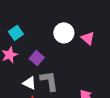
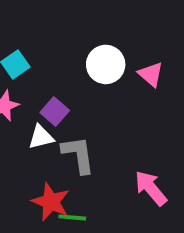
white triangle: (29, 83) -> (41, 137), moved, turned -40

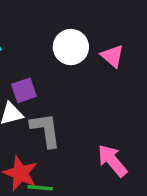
purple square: (55, 112) -> (24, 90), turned 30

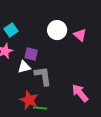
purple square: (24, 90) -> (31, 54), turned 32

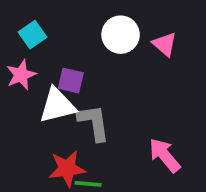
white triangle: (24, 67) -> (57, 105), size x1.5
red star: (29, 100) -> (67, 169), turned -30

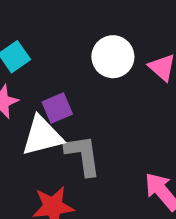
purple square: (71, 81) -> (57, 108), turned -36

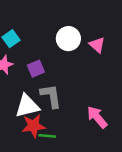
white triangle: (42, 136) -> (27, 106), moved

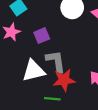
red star: (33, 126) -> (64, 80), moved

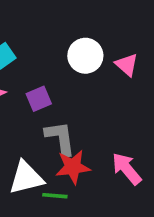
white triangle: (34, 71) -> (26, 178), moved

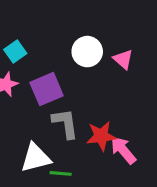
purple square: (39, 99) -> (47, 89), size x1.5
red star: (73, 167) -> (101, 136), moved

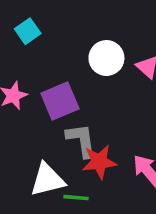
cyan square: (15, 52) -> (28, 31), moved
red star: (101, 136) -> (99, 162), moved

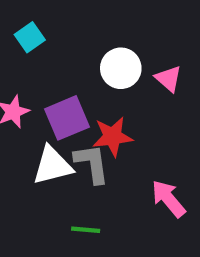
red star: (99, 162) -> (113, 137), moved
white triangle: (47, 180) -> (52, 166), moved

